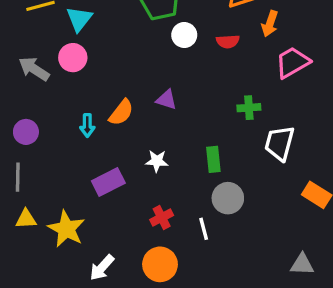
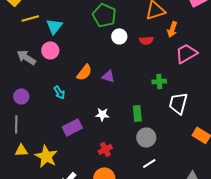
orange semicircle: (121, 113) -> (84, 72), moved
cyan arrow: (87, 125) -> (59, 92), turned -32
white line: (204, 229) -> (149, 163), moved, turned 72

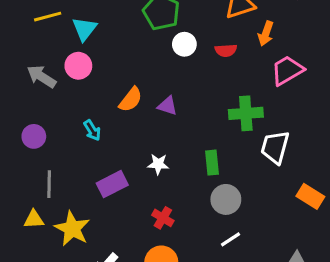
green cross: (159, 81) -> (246, 113), size x1.5
gray line: (16, 124) -> (49, 184), moved
red cross: (105, 149) -> (163, 218), turned -32

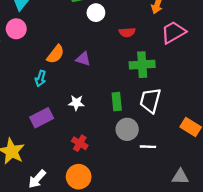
red semicircle: (226, 50) -> (127, 32), moved
cyan arrow: (92, 130) -> (40, 78), moved, turned 49
white trapezoid: (275, 147) -> (150, 100), moved
white line: (230, 239) -> (148, 147), moved, turned 35

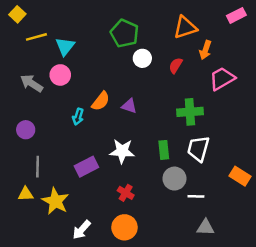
red semicircle: (127, 32) -> (176, 65), moved, turned 126
cyan arrow: (40, 78) -> (78, 117), moved
white star: (76, 103) -> (122, 151), size x1.5
gray triangle: (180, 177) -> (205, 227), moved

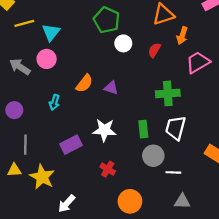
cyan arrow: (78, 117) -> (54, 102), moved
orange circle: (124, 227) -> (130, 201), moved

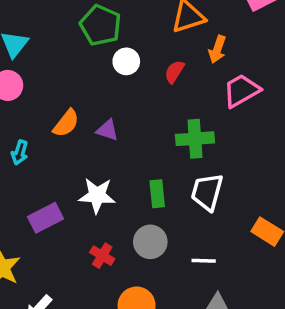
gray circle: (153, 156) -> (150, 242), moved

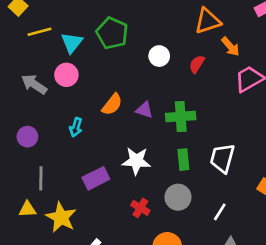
green pentagon: (100, 25) -> (112, 33), moved
orange arrow: (217, 49) -> (230, 47), turned -60
green cross: (195, 139) -> (181, 117), moved
white line: (204, 261) -> (220, 212), turned -60

